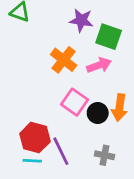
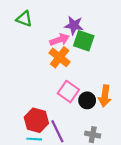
green square: (109, 37) -> (84, 41), moved
pink arrow: (99, 65) -> (60, 40), moved

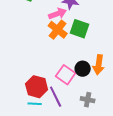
green square: (84, 41) -> (80, 29), moved
pink square: (68, 92) -> (66, 75), moved

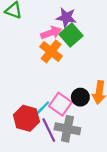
green square: (80, 29) -> (71, 35), moved, turned 30
gray cross: (88, 100) -> (67, 129), moved, size x1.5
cyan line: (35, 104) -> (43, 108), moved, turned -48

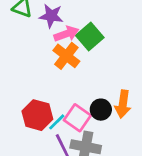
purple star: (66, 17) -> (51, 16), moved
red hexagon: (26, 118) -> (37, 115), moved

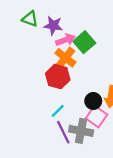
red hexagon: (37, 115) -> (58, 77), moved
pink square: (77, 118) -> (97, 117), moved

